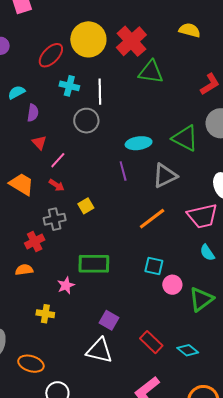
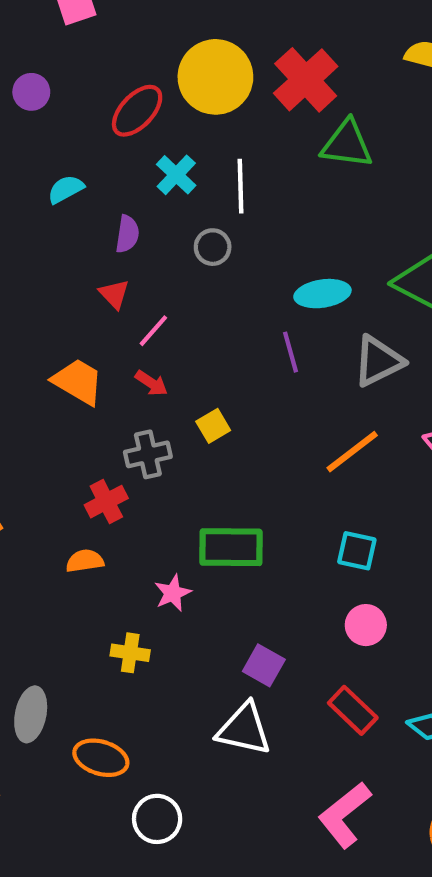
cyan cross: (69, 86) -> (176, 175), turned 30
purple semicircle: (33, 113) -> (127, 234), moved
gray circle: (86, 121) -> (213, 247), size x0.7
pink circle: (172, 285) -> (366, 625), moved

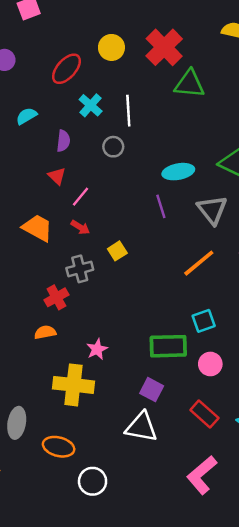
yellow circle: (215, 77) -> (111, 47), size x0.6
gray triangle: (378, 361) -> (212, 210), turned -40
green rectangle: (231, 547) -> (168, 346), moved
cyan square: (357, 551) -> (204, 321), turned -30
yellow cross: (130, 653) -> (73, 385), size x1.8

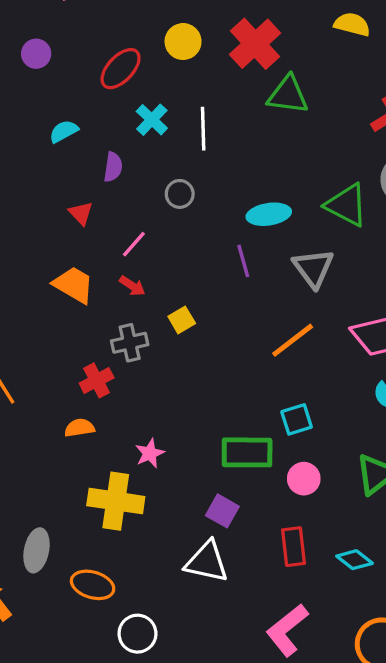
gray circle: (113, 147) -> (180, 194), moved
red triangle: (57, 176) -> (81, 213), moved
red rectangle: (204, 414) -> (293, 547), turned 40

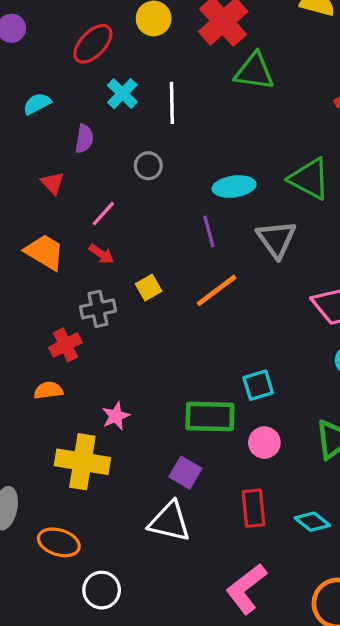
orange line: (293, 340) -> (217, 290), moved

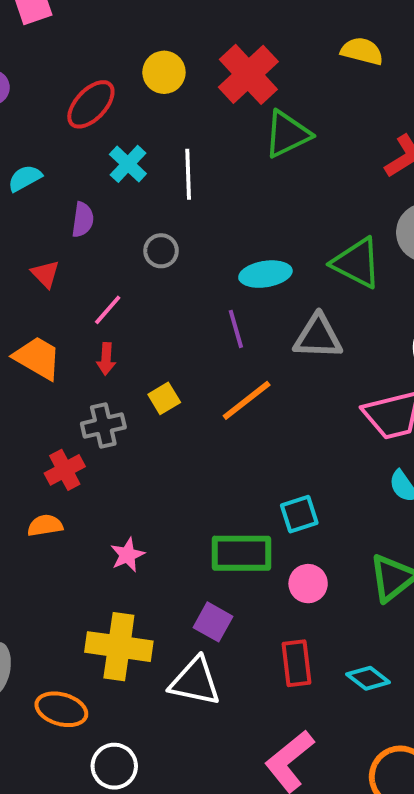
green triangle: (254, 71) -> (287, 134), turned -33
gray triangle: (276, 239) -> (318, 337), turned -51
red arrow: (101, 254) -> (106, 359), turned 60
yellow cross: (82, 462) -> (119, 647), moved

